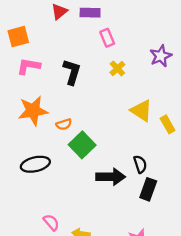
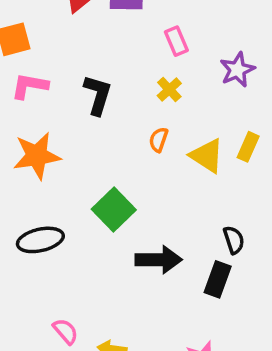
pink rectangle: (107, 38) -> (176, 41), moved
orange semicircle: (64, 124) -> (159, 140), moved, turned 126
yellow rectangle: (168, 124) -> (248, 147), moved, turned 54
black semicircle: (140, 164) -> (234, 240), moved

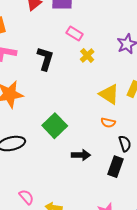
pink rectangle: (176, 41) -> (75, 34), moved, turned -35
orange semicircle: (159, 140) -> (108, 123), moved, turned -96
black arrow: (159, 260) -> (81, 155), size x0.7

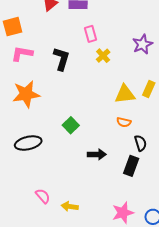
pink rectangle: (75, 34) -> (91, 34), turned 42
yellow triangle: (109, 94) -> (125, 94), turned -40
green square: (55, 126) -> (71, 125), size x0.7

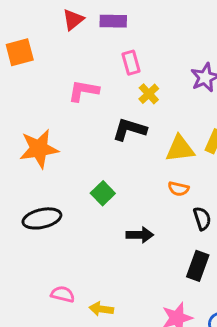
pink L-shape: (22, 54) -> (83, 91), moved
black L-shape: (61, 59) -> (129, 129), moved, turned -90
black rectangle: (131, 166) -> (198, 266), moved
pink semicircle: (43, 196) -> (63, 294), turned -35

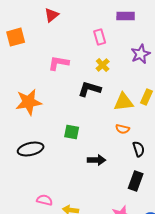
purple rectangle: (113, 21) -> (126, 16), moved
pink rectangle: (131, 63) -> (100, 37), moved
green square: (103, 193) -> (72, 132), turned -35

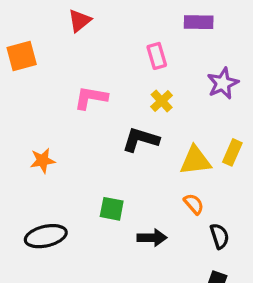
orange star: (29, 102) -> (43, 161), size x0.6
orange semicircle: (123, 129) -> (194, 204), turned -144
black arrow: (97, 160) -> (152, 238), moved

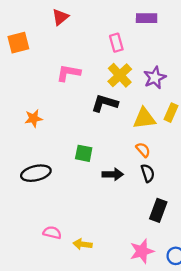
purple star: (223, 83) -> (155, 78), moved
yellow cross: (162, 101) -> (120, 75), size x1.5
black semicircle: (219, 236) -> (148, 173), moved

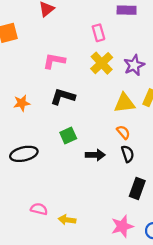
black L-shape: (105, 103) -> (63, 97), moved
green square: (84, 153) -> (68, 135), turned -35

